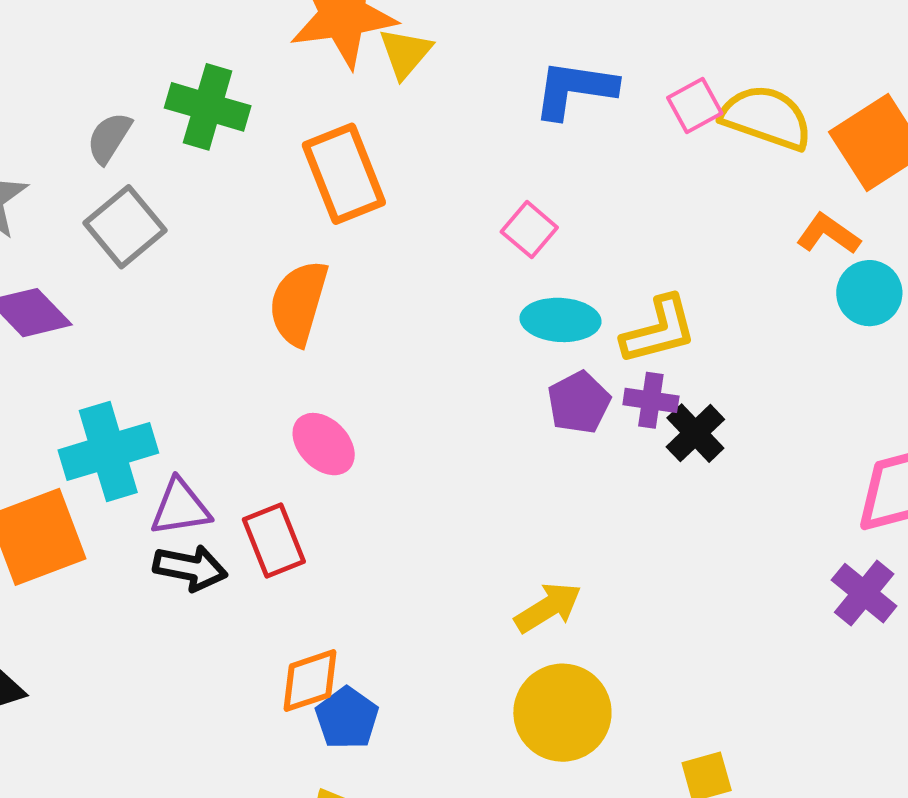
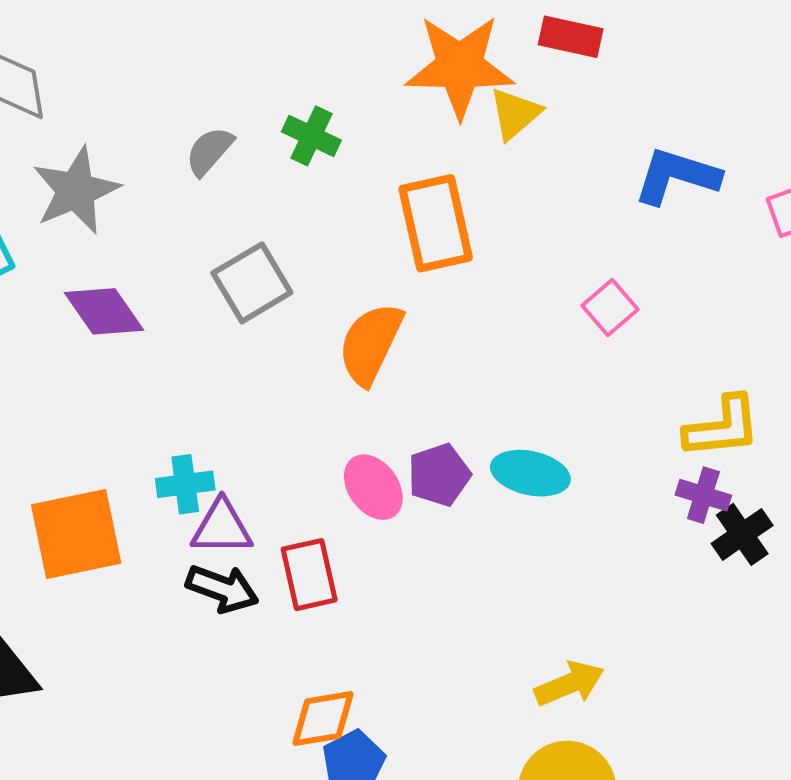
green cross: (208, 107) -> (311, 136), size x0.7
gray square: (125, 227) -> (252, 283), moved
cyan ellipse: (560, 320) -> (530, 473), moved
purple pentagon: (579, 402) -> (439, 475), moved
cyan cross: (108, 451) -> (185, 484), moved, size x0.6

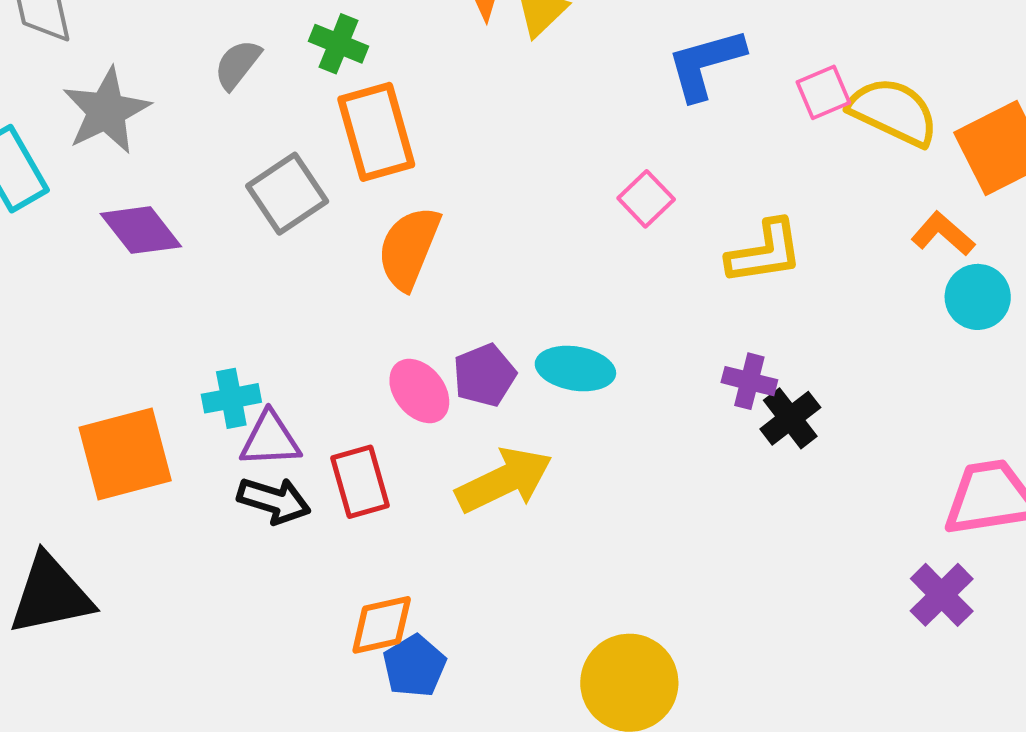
blue L-shape: (677, 176) -> (705, 64), turned -30
orange rectangle: (436, 223) -> (376, 132), moved
yellow L-shape: (722, 427) -> (765, 252), moved
yellow arrow: (569, 684) -> (504, 480), moved, size x1.4

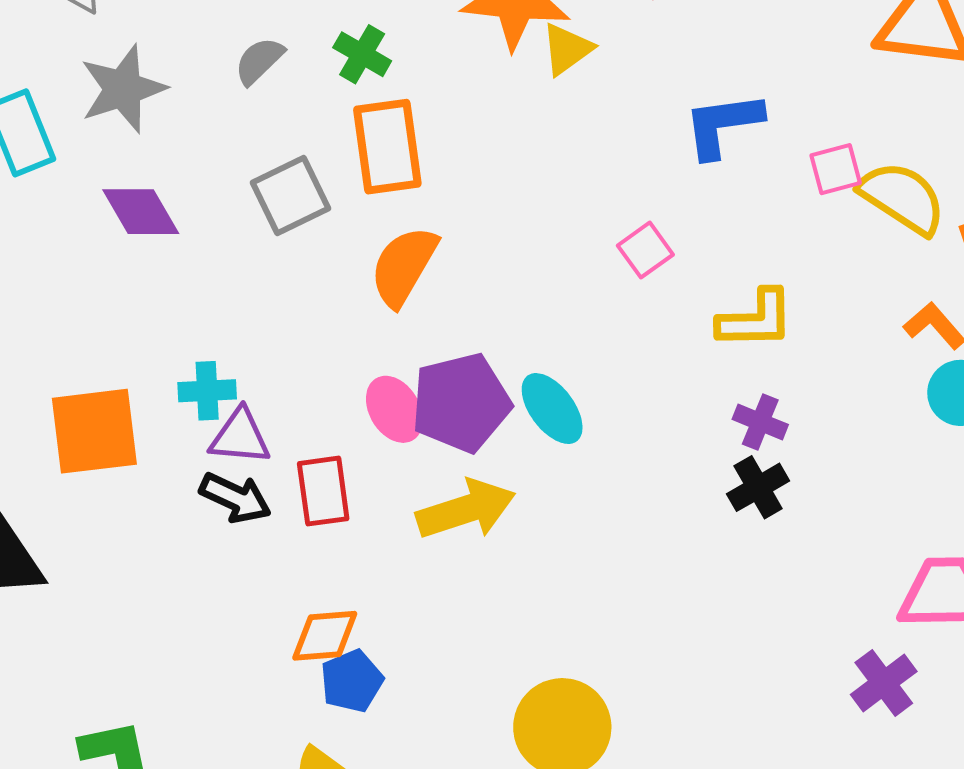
cyan ellipse: (575, 369) -> (552, 409), turned 36
purple pentagon: (484, 375) -> (461, 403), size x1.6
purple cross: (749, 381) -> (760, 422), moved

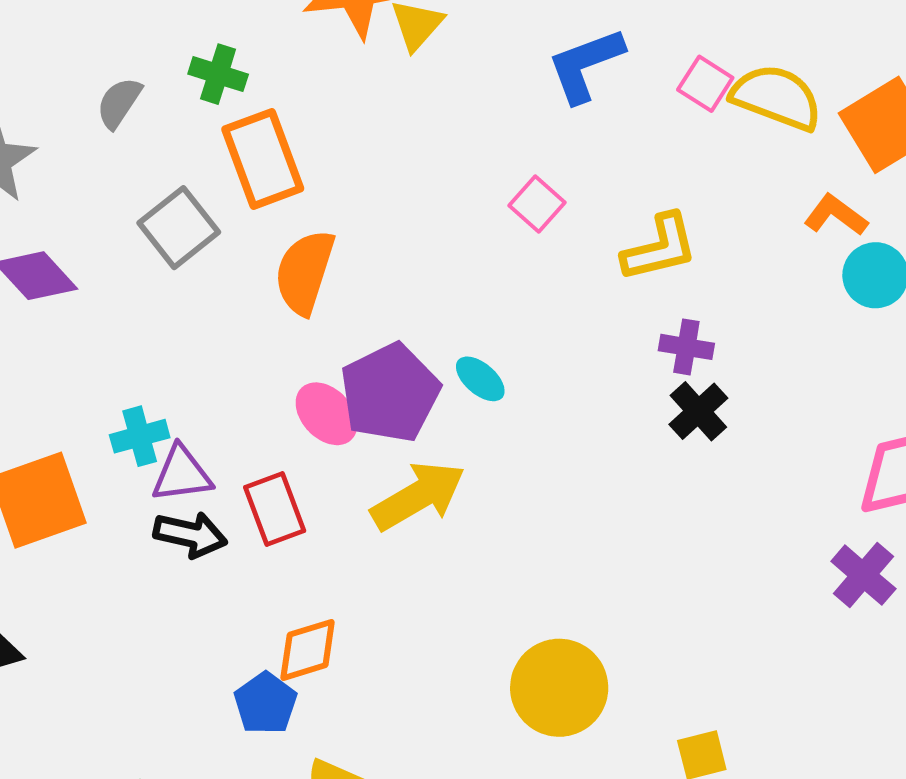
pink square: (836, 169) -> (705, 84), turned -30
cyan ellipse: (552, 409) -> (480, 379), size x0.7
blue pentagon: (352, 681) -> (266, 703), moved

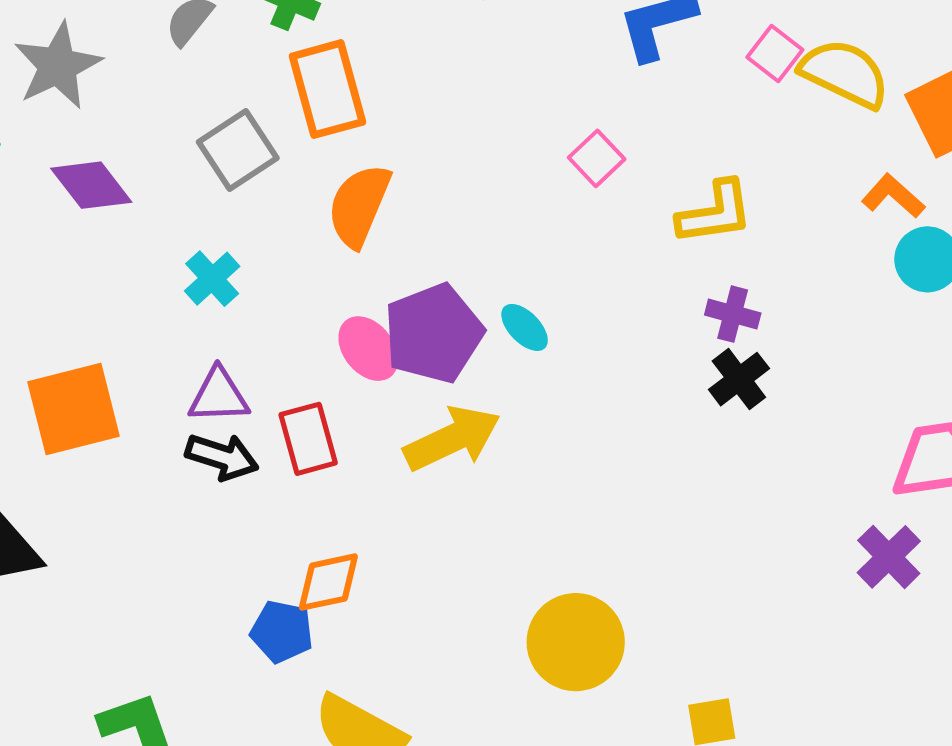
cyan cross: (140, 436) -> (212, 279), moved, turned -32
blue pentagon: (266, 703) -> (282, 632), turned -30

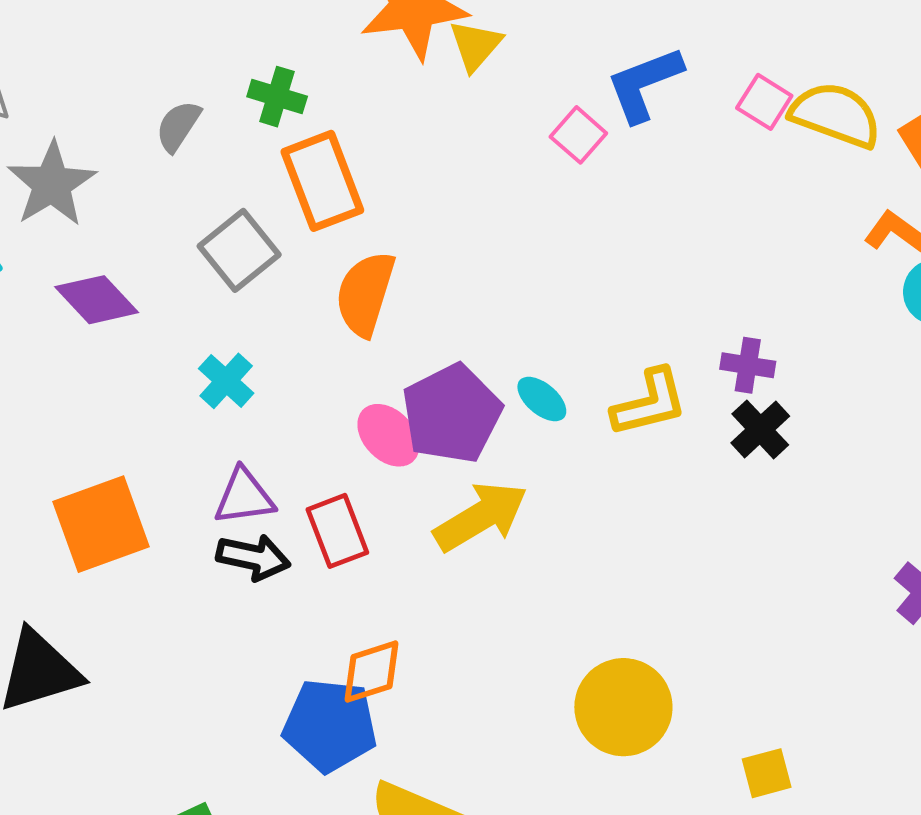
pink square: (597, 158) -> (578, 135), moved
yellow L-shape: (715, 213) -> (650, 403), moved
blue pentagon: (282, 632) -> (330, 725), size x1.5

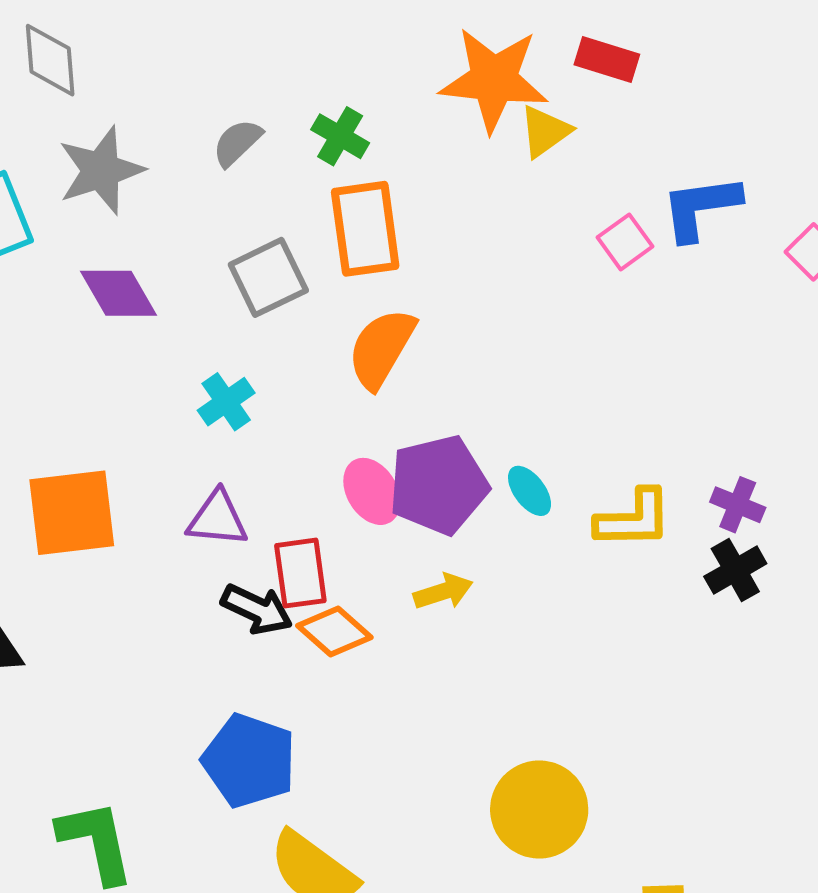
yellow arrow: (481, 517) -> (443, 592), size x0.6
black arrow: (253, 557) -> (257, 609), moved
orange diamond: (371, 672) -> (334, 631), moved, turned 46

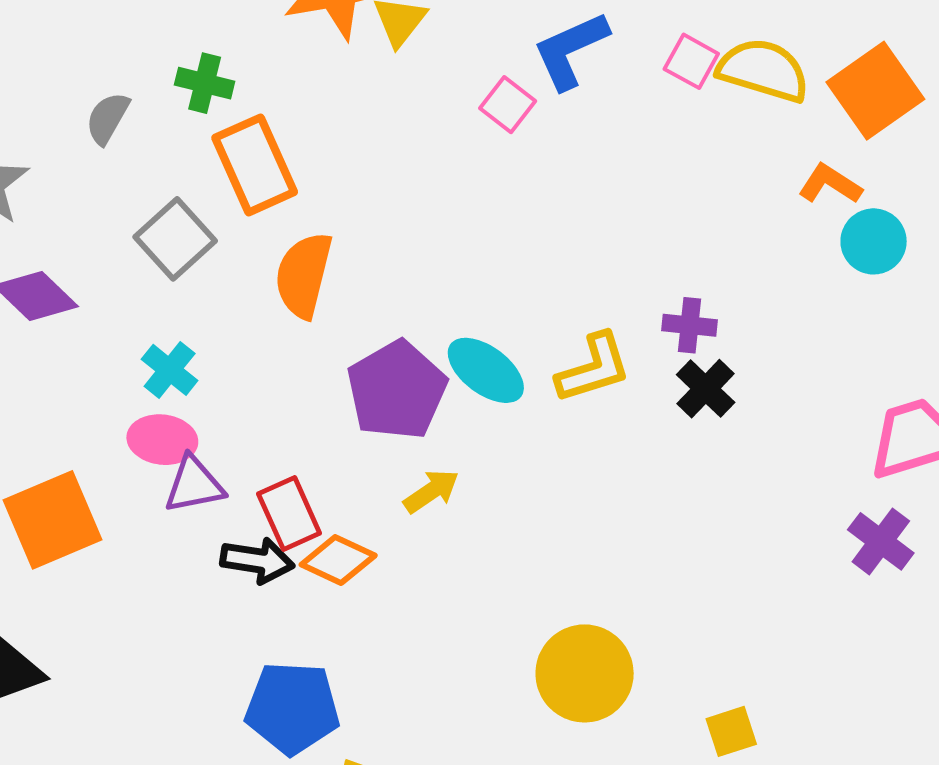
pink ellipse: (372, 491) -> (162, 440), moved, turned -36
cyan ellipse: (530, 491) -> (486, 370), size x1.5

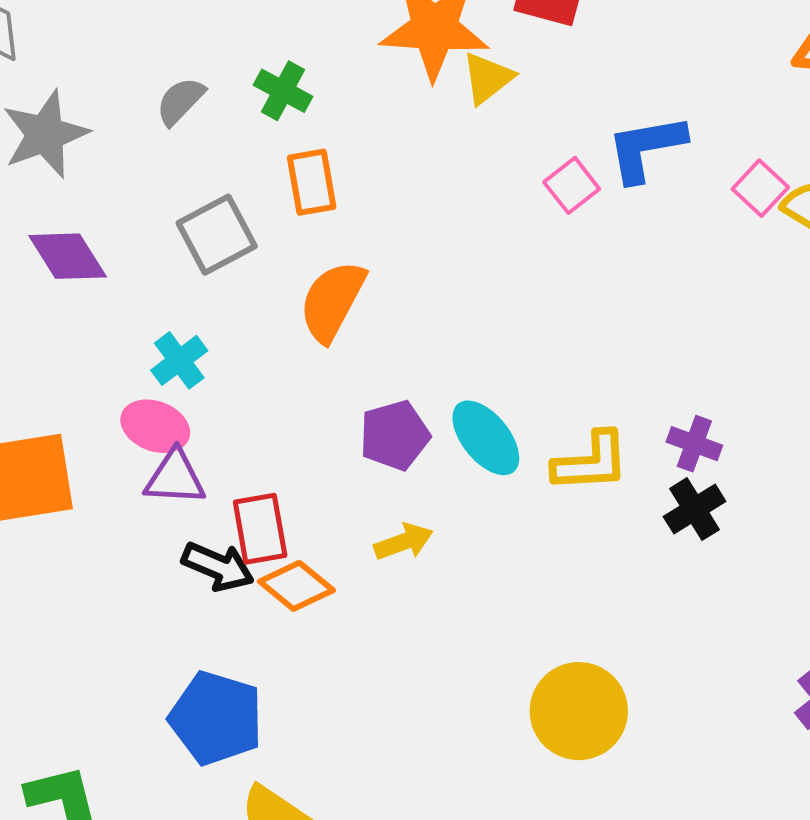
orange rectangle: (255, 165) -> (312, 182), size x0.7
purple pentagon: (397, 390) -> (395, 435), size x0.7
yellow circle: (585, 673) -> (579, 711), moved

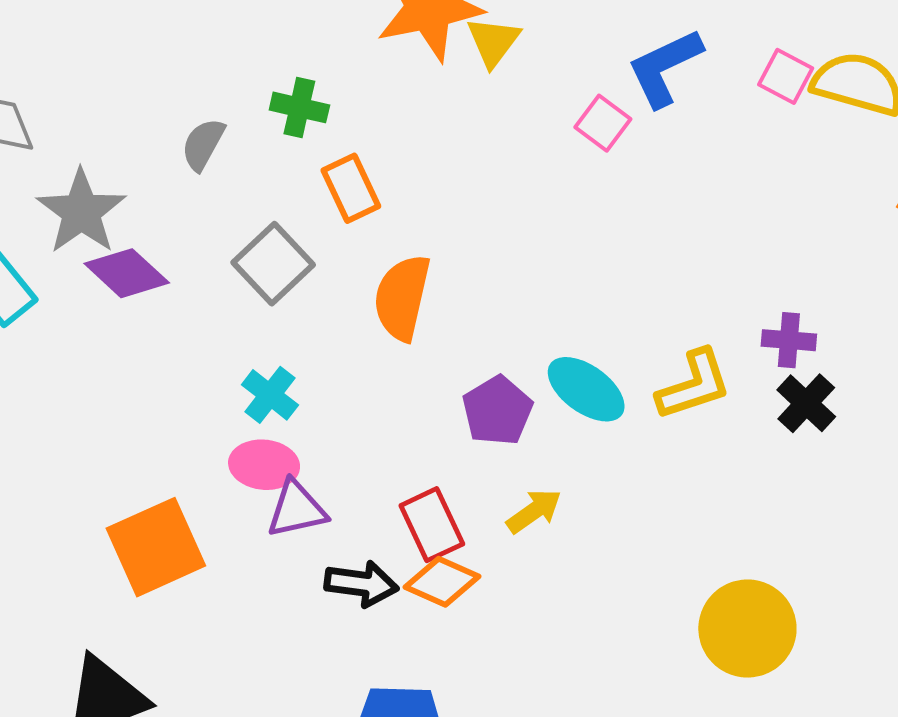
purple diamond: (68, 256) -> (127, 273), moved
red rectangle: (260, 529) -> (432, 525), moved

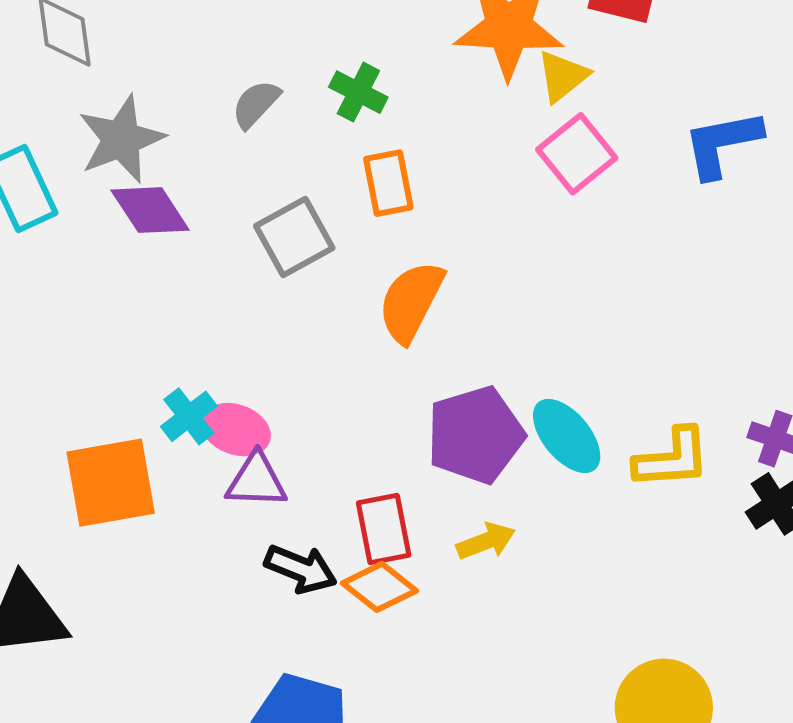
pink square: (603, 123) -> (577, 154), moved, size x1.4
cyan cross: (270, 395) -> (189, 416), moved
purple pentagon: (497, 411) -> (475, 435), size x1.4

